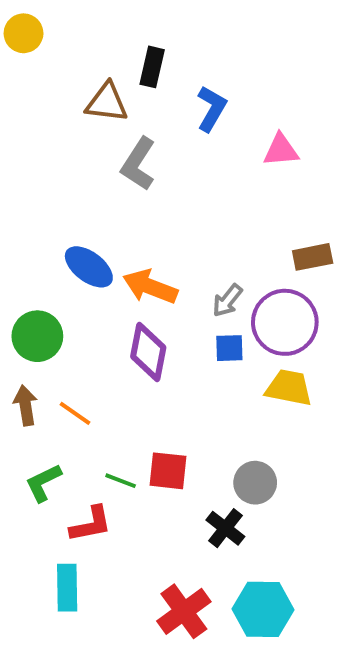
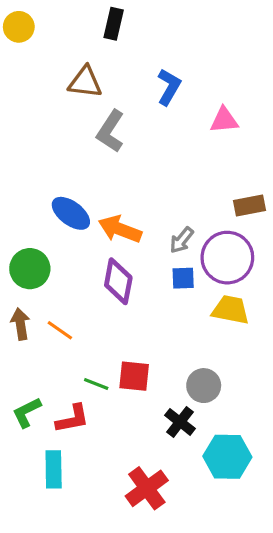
black rectangle: (152, 67) -> (114, 24), moved
green L-shape: (43, 483) -> (27, 412), moved
cyan hexagon: (263, 609) -> (227, 457), moved

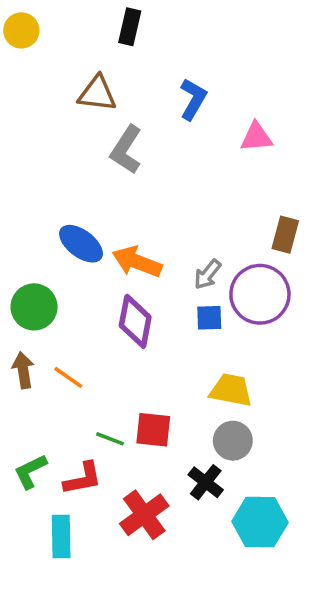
brown rectangle: (249, 205) -> (285, 235), turned -64
yellow trapezoid: (231, 310) -> (231, 390), moved
red cross: (147, 488) -> (144, 515), moved

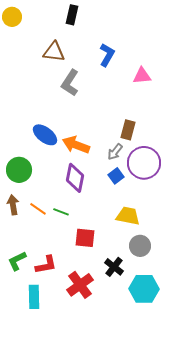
brown rectangle: (285, 235) -> (128, 130), moved
blue square: (209, 318) -> (116, 176), turned -35
green line: (110, 439) -> (61, 212), moved
gray circle: (233, 441) -> (140, 246), moved

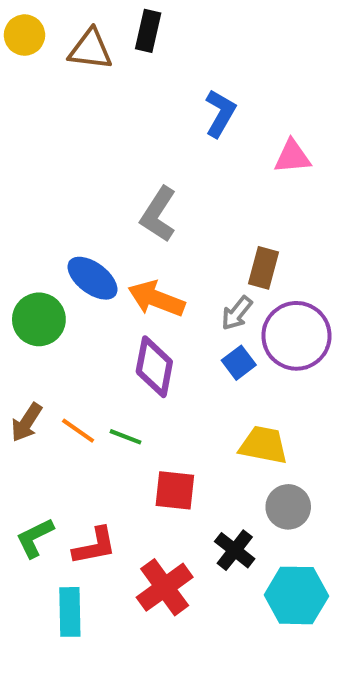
brown triangle: (54, 52) -> (90, 49), moved
gray L-shape: (70, 83) -> (158, 214), moved
green circle: (19, 170) -> (39, 319), moved
brown arrow: (13, 205) -> (27, 422), turned -138

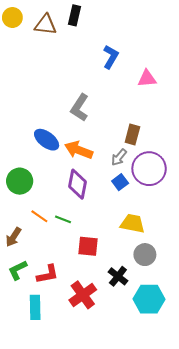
green circle: (39, 319) -> (20, 181), moved
brown arrow: (27, 422) -> (13, 237), moved

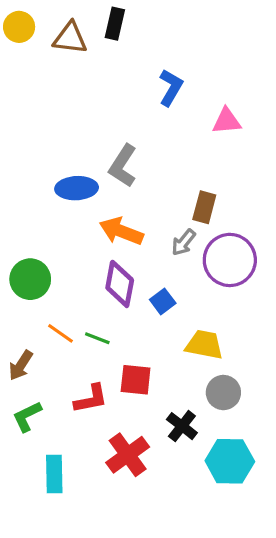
blue ellipse: (47, 140) -> (77, 188), moved, turned -40
blue square: (120, 182) -> (163, 301), moved
red L-shape: (48, 274) -> (91, 399), moved

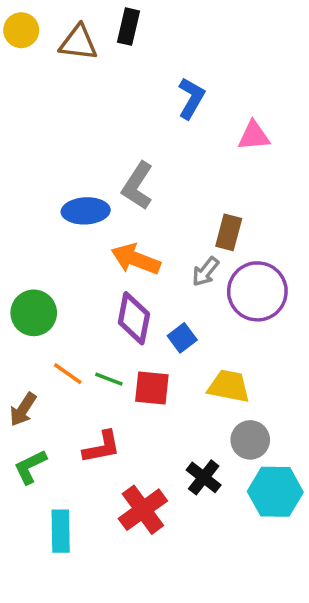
red square: (136, 380) -> (152, 388), moved
cyan hexagon: (230, 461) -> (275, 492), moved

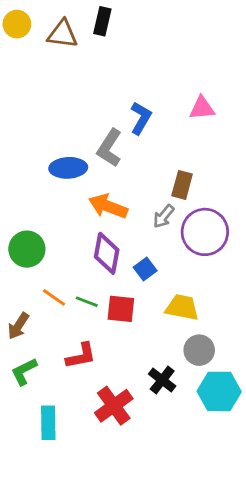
blue L-shape: (191, 98) -> (141, 118), moved

